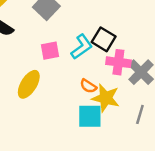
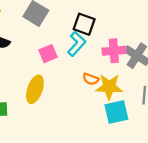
black square: (104, 39) -> (84, 24), moved
cyan square: (90, 116) -> (116, 112), moved

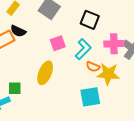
cyan L-shape: (77, 44) -> (83, 49), moved
cyan square: (116, 112) -> (90, 97), moved

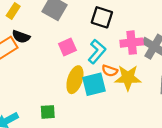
yellow ellipse: (45, 73) -> (75, 80), moved
green square: (15, 88) -> (48, 112), moved
cyan square: (90, 97) -> (94, 84), moved

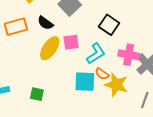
black semicircle: (21, 37) -> (45, 23), moved
yellow ellipse: (75, 80) -> (50, 48), moved

